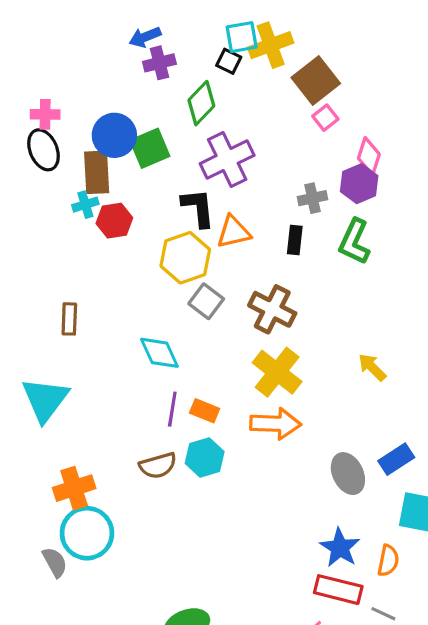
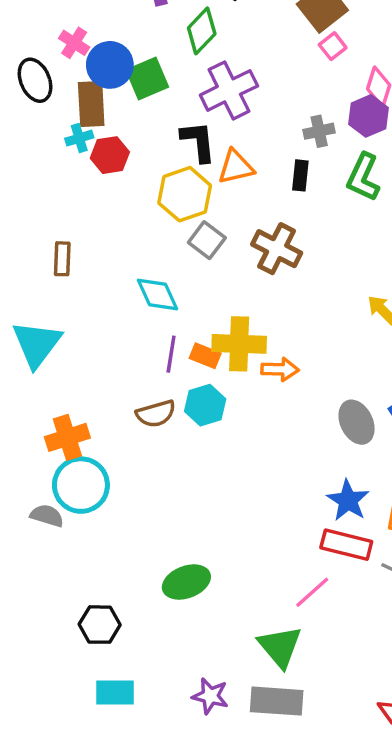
pink cross: (45, 114) -> (74, 43), moved, turned 32
yellow cross: (277, 372) -> (239, 344), moved, turned -36
orange arrow: (275, 424) -> (280, 369), size x0.7
gray semicircle: (55, 562) -> (47, 516), turned -44

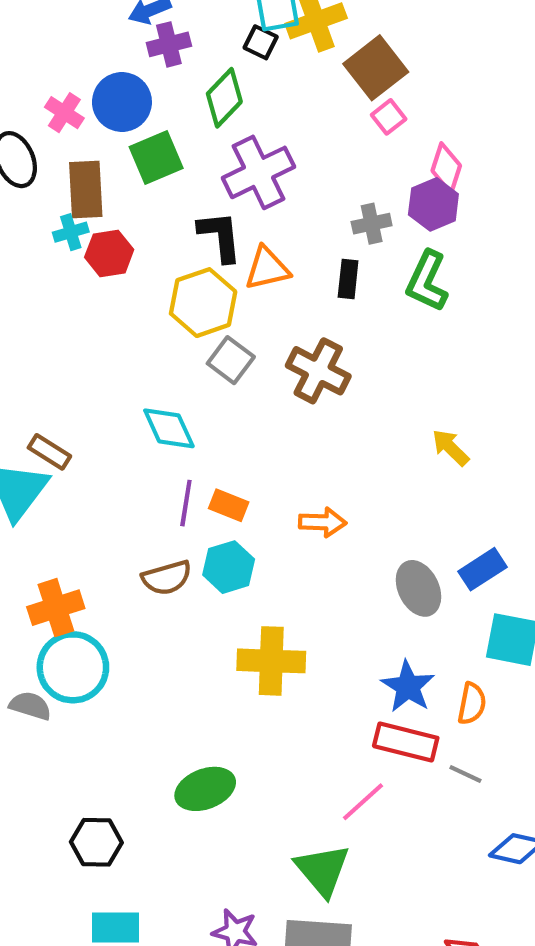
blue circle: (110, 65) -> (122, 102), moved
brown rectangle: (62, 259) -> (49, 452), moved, turned -60
yellow cross: (239, 344) -> (271, 661), moved

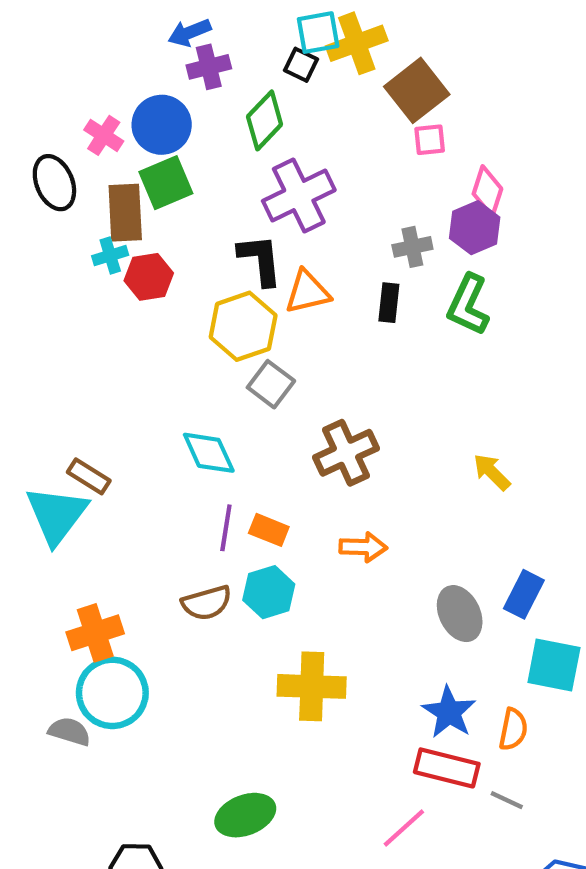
pink square: (389, 117) -> (430, 140), turned 32
green square: (156, 157) -> (166, 183), moved
brown cross: (318, 371) -> (346, 453), moved, turned 38
blue rectangle: (482, 569) -> (524, 594), turned -30

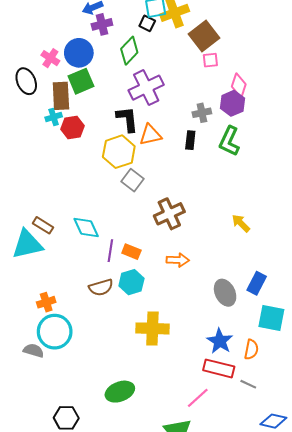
cyan diamond: (209, 453) -> (86, 227), moved
cyan triangle: (57, 515) -> (27, 244), turned 40
orange cross: (95, 633) -> (46, 302), size x0.7

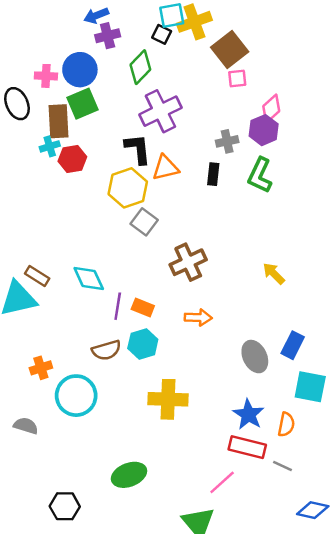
pink cross: (50, 58) -> (46, 76), turned -30
pink diamond: (239, 85) -> (271, 109), turned 30
cyan circle: (55, 332) -> (76, 396), moved

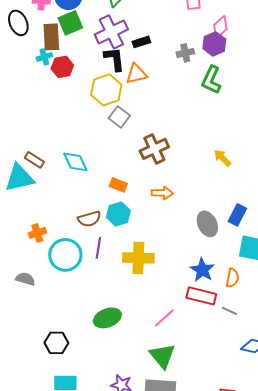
purple cross: (160, 111) -> (111, 32), moved
black rectangle: (213, 174) -> (141, 42), moved, turned 66
purple line: (118, 306) -> (98, 248), moved
pink line: (222, 482) -> (164, 318), moved

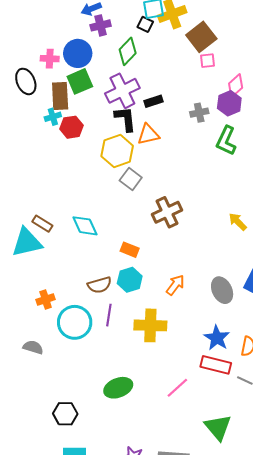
orange arrow: (162, 193) -> (175, 285), moved, turned -55
green triangle: (162, 356) -> (218, 427), moved

